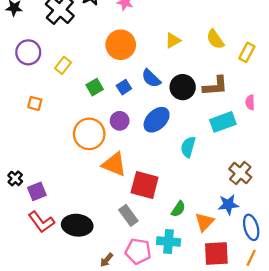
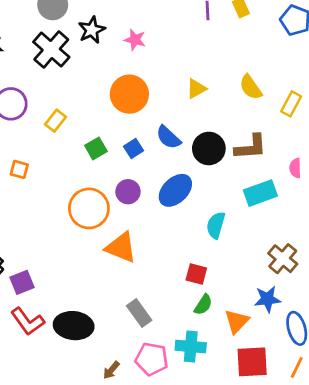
red square: (145, 185) -> (196, 274), moved, size x0.6

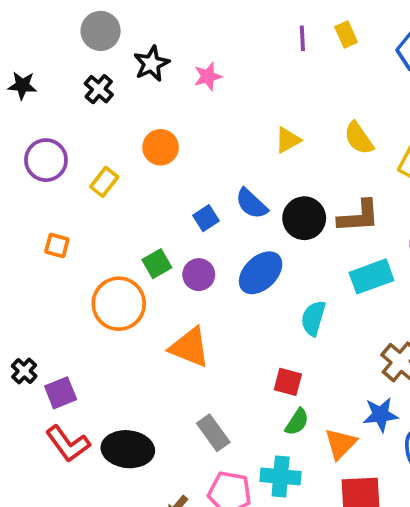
pink star: (135, 40) -> (208, 76), turned -30
black cross: (51, 50) -> (99, 89), size x0.6
orange circle: (129, 94) -> (161, 147), moved, size x0.7
green square: (96, 148) -> (157, 264), moved
orange circle: (89, 208) -> (119, 304), moved

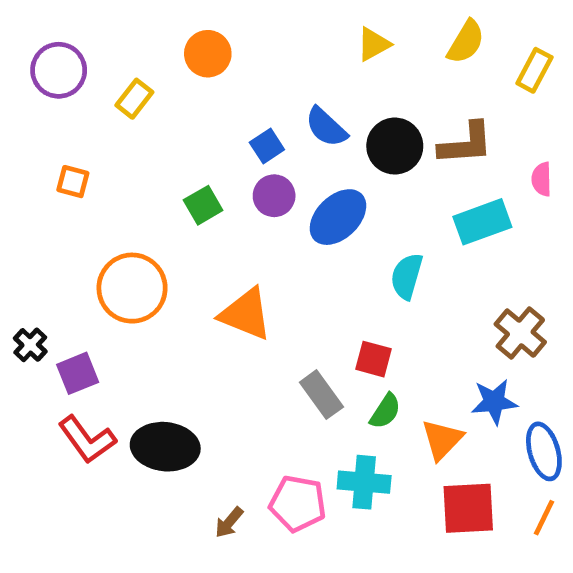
yellow semicircle: (359, 138) -> (466, 42), turned -114
purple circle: (199, 275) -> (274, 196), moved
orange circle: (119, 304) -> (132, 288), moved
gray rectangle: (213, 433) -> (321, 395), moved

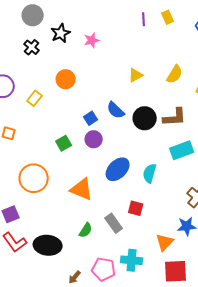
blue ellipse: (338, 217) -> (118, 169), moved
green semicircle: (385, 411) -> (86, 230), moved

